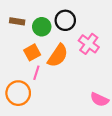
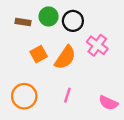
green circle: (42, 27) -> (49, 16), moved
pink line: (36, 73) -> (67, 95), moved

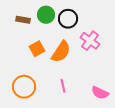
pink line: (67, 95) -> (63, 86), turned -32

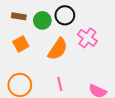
green circle: (46, 15) -> (42, 20), moved
orange square: (37, 49) -> (21, 44), moved

